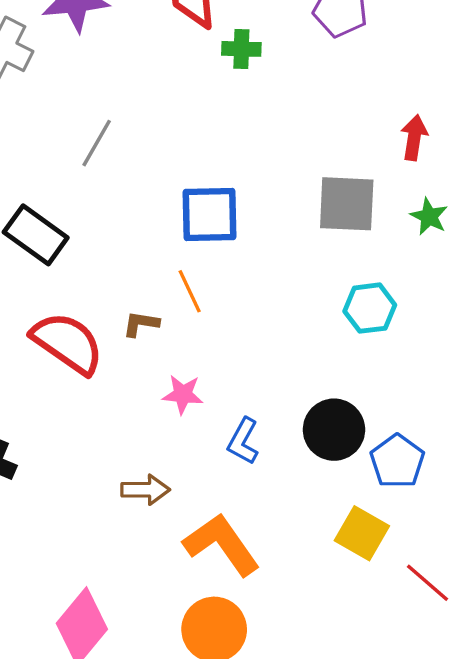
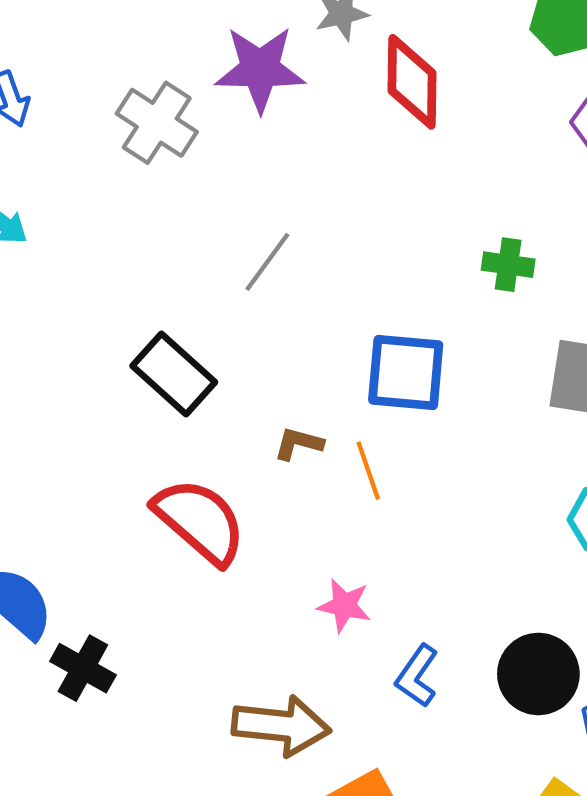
green cross: (241, 49) -> (508, 265), moved
brown L-shape: (141, 324) -> (298, 444), moved
brown arrow: (145, 490) -> (281, 726), size x1.5

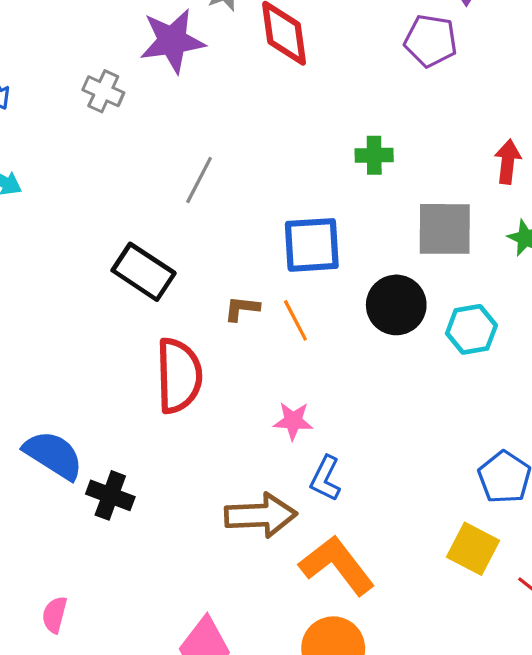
gray cross: (157, 123) -> (103, 91), size x0.7
red semicircle: (200, 521) -> (179, 376), turned 56
black circle: (538, 674) -> (396, 305), moved
blue L-shape: (417, 676) -> (325, 478), moved

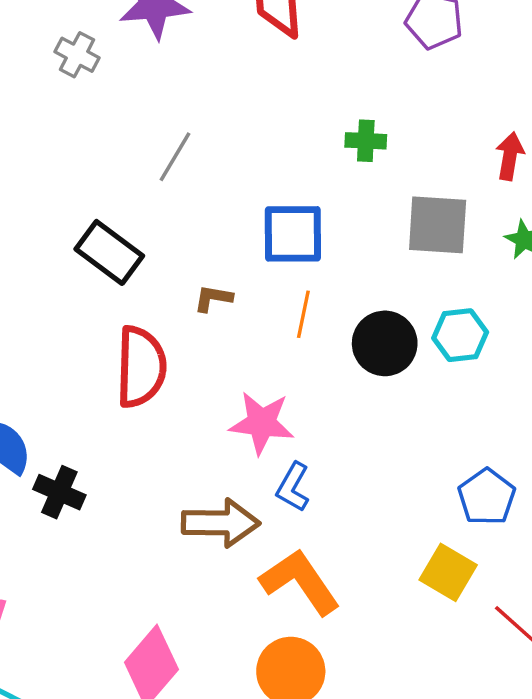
black circle: (396, 305) -> (385, 343), moved
orange line: (295, 320) -> (303, 314), moved, turned 36
pink star: (293, 421) -> (262, 423), size x1.5

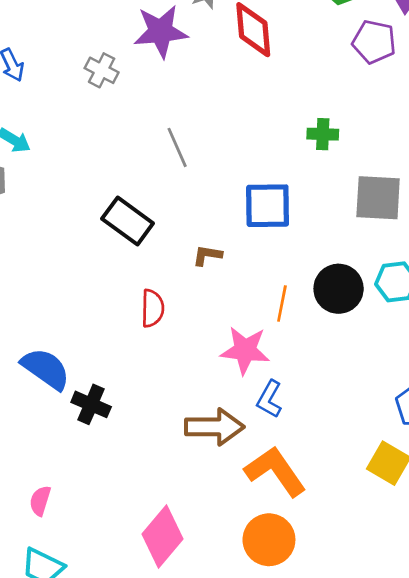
gray line: (175, 157) -> (177, 147), turned -54
orange line: (303, 314) -> (282, 303), moved
red semicircle: (141, 367) -> (153, 308), size x0.6

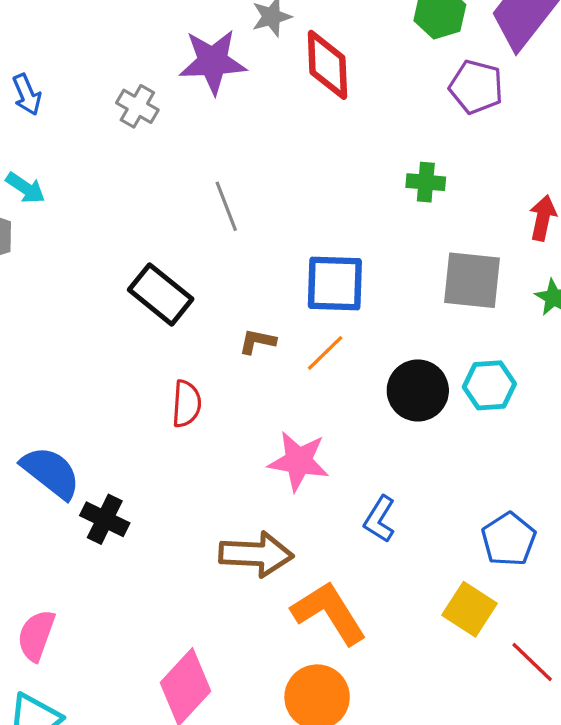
green cross: (323, 134) -> (426, 182), moved
orange line: (282, 303) -> (325, 353), moved, turned 32
blue L-shape: (269, 399) -> (380, 519), moved
pink semicircle: (40, 501) -> (36, 635), size x1.4

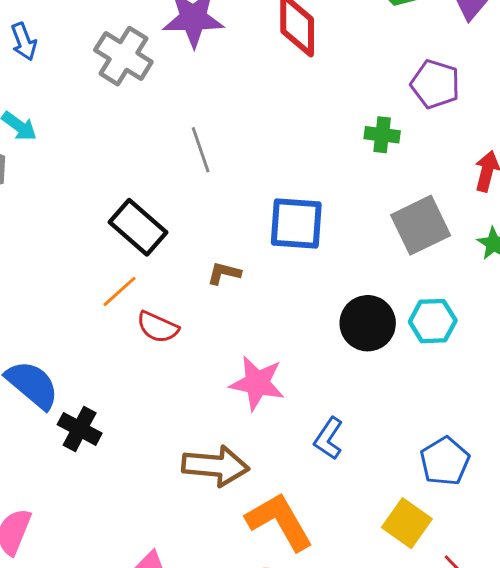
purple pentagon: (476, 87) -> (435, 84), moved
gray cross: (137, 106) -> (123, 56), size x1.5
gray square: (472, 280) -> (421, 225), turned -34
orange line: (325, 353) -> (119, 291), moved
red semicircle: (186, 404) -> (158, 327), turned 108

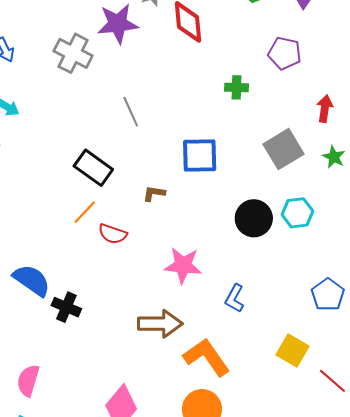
green cross: (382, 135) -> (236, 87), moved
blue pentagon: (445, 461) -> (328, 295), moved

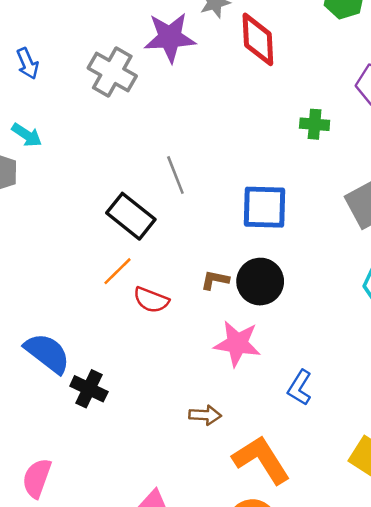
gray line: (131, 112) -> (175, 175), moved
brown L-shape: (154, 193) -> (215, 280), moved
black circle: (254, 218) -> (260, 282), moved
brown arrow: (160, 324) -> (205, 415), size x0.6

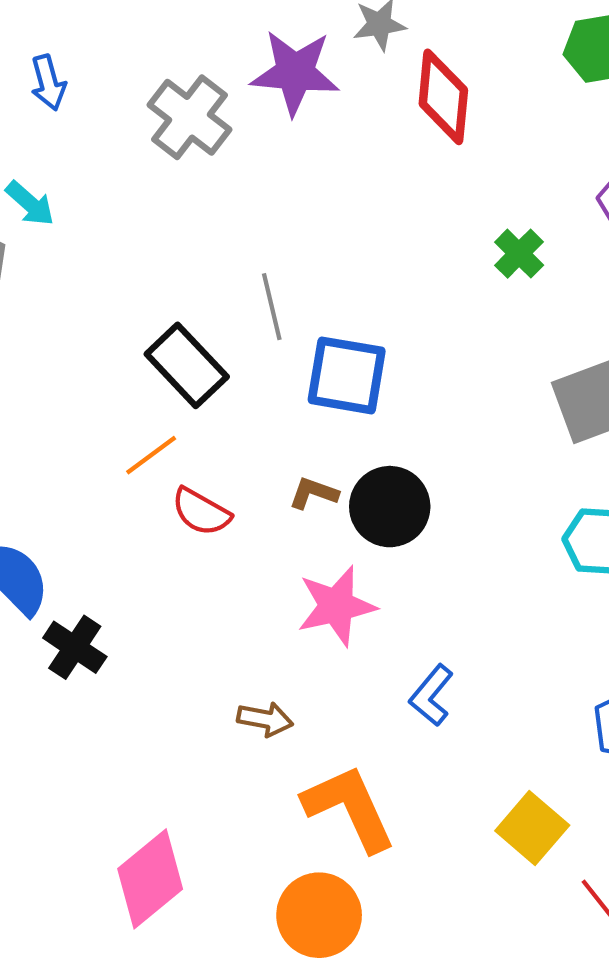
green cross: (315, 124) -> (519, 254), turned 32
blue square: (264, 207) -> (347, 375), moved
pink star: (237, 344) -> (336, 606), turned -30

